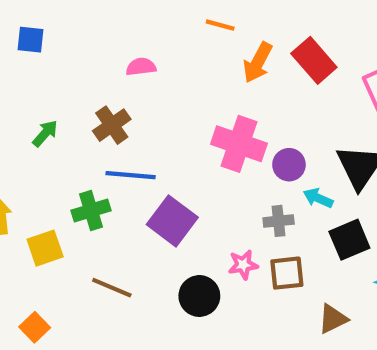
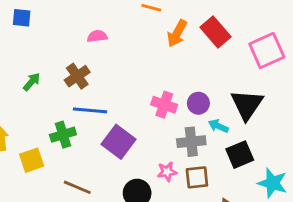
pink cross: (239, 144) -> (164, 105), moved, size x0.7
gray cross: (279, 221) -> (191, 142), size x1.4

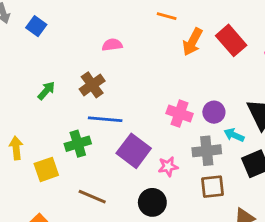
blue square: (22, 18) -> (36, 26), turned 30
pink star: (167, 172) -> (168, 167), moved

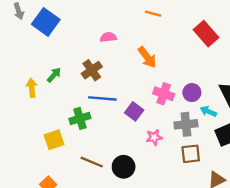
blue square: (36, 26) -> (46, 22), size x1.6
orange arrow: (192, 42) -> (147, 57), moved, turned -65
yellow arrow: (16, 148) -> (32, 88), moved
purple square: (134, 151) -> (134, 111), moved, size x0.7
black circle: (152, 202) -> (124, 167), moved

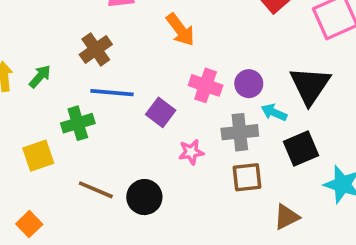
green arrow: (54, 75) -> (40, 76), moved

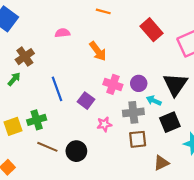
brown cross: (96, 49) -> (25, 57), moved
blue line: (112, 93) -> (57, 89), turned 65
green cross: (78, 123) -> (37, 120), moved

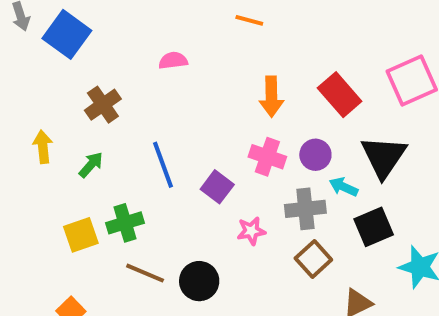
red rectangle: (152, 30) -> (340, 95), moved
orange arrow: (98, 51) -> (271, 97), moved, turned 36
green arrow: (14, 79) -> (91, 165), moved
brown square: (138, 139) -> (313, 259), turned -36

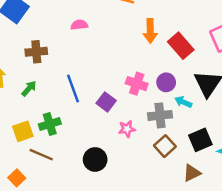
orange arrow: (271, 97) -> (150, 31), moved
brown cross: (103, 105) -> (36, 52), turned 30
black square: (374, 227) -> (200, 140), moved
brown line: (145, 273) -> (41, 155), moved

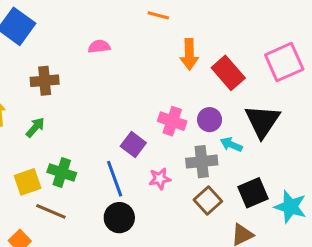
blue line: (73, 88) -> (115, 179), moved
green cross: (50, 124) -> (62, 172), turned 35

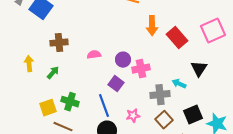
pink semicircle: (99, 47) -> (94, 55), moved
purple circle: (210, 120) -> (123, 60), moved
pink cross: (172, 121) -> (141, 69), turned -30
black triangle: (262, 121) -> (199, 69), size x0.7
pink star: (160, 179) -> (133, 116), moved

